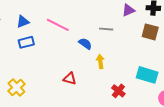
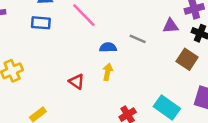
blue semicircle: (85, 44) -> (108, 47), turned -56
yellow arrow: (100, 61) -> (108, 72), moved

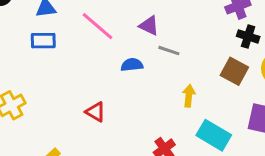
purple triangle: (171, 26) -> (149, 26), moved, turned 35
yellow arrow: (108, 72) -> (189, 96), moved

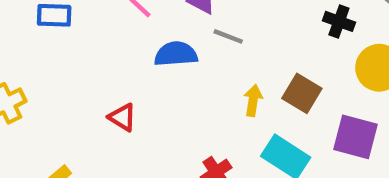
blue semicircle: (132, 65) -> (176, 54), size x1.4
brown square: (234, 71) -> (302, 93), moved

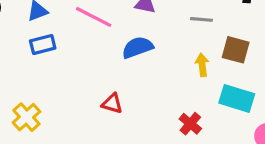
gray line: (228, 36) -> (201, 19), moved

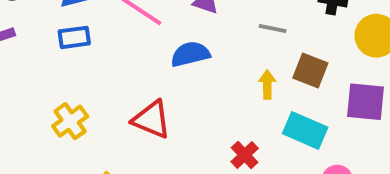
red triangle: (112, 104) -> (152, 119), size x1.5
yellow cross: (26, 117) -> (70, 121), moved

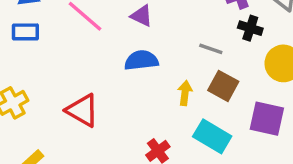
gray line: (273, 28) -> (211, 49), moved
blue semicircle: (190, 54) -> (141, 60), moved

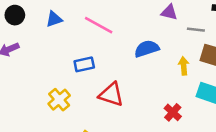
purple triangle: (142, 16) -> (169, 12), moved
blue rectangle: (25, 32) -> (84, 64), moved

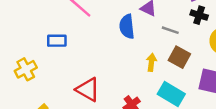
blue semicircle: (147, 49) -> (127, 27), moved, turned -90
red triangle: (111, 94) -> (88, 90), moved

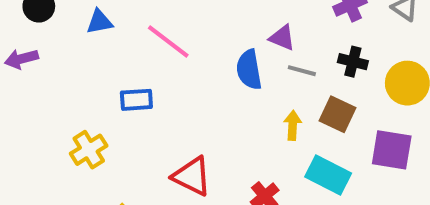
black cross: (199, 15) -> (353, 62), moved
gray line: (170, 30) -> (302, 71), moved

